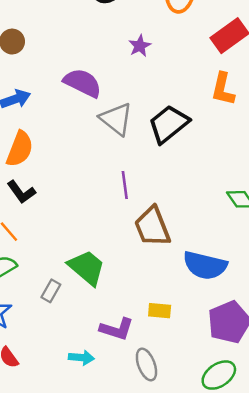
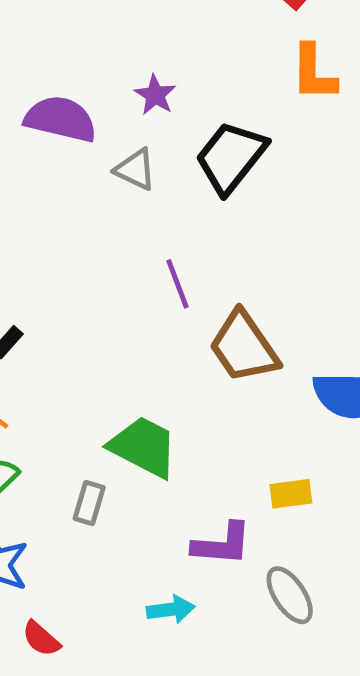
purple star: (140, 46) -> (155, 95), moved
gray triangle: (116, 119) -> (135, 170), size x0.7

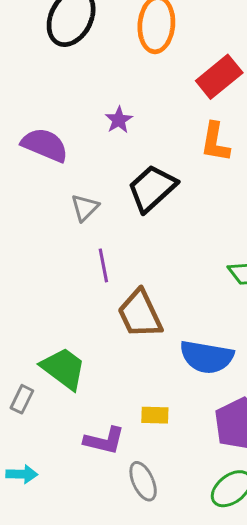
purple star: (155, 95) -> (119, 120), moved
gray triangle: (135, 170) -> (85, 208), moved, turned 40
cyan arrow: (171, 609) -> (22, 474), moved

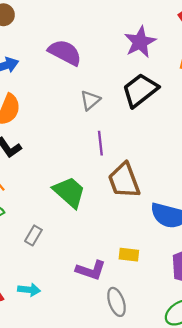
purple star: (119, 120) -> (140, 42), moved, size x1.6
green trapezoid: (63, 368) -> (69, 192), moved

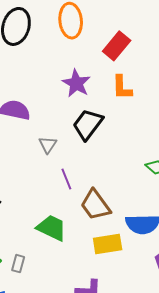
gray rectangle: (33, 235) -> (18, 264), moved
yellow rectangle: (129, 255) -> (108, 244), moved, size x1.6

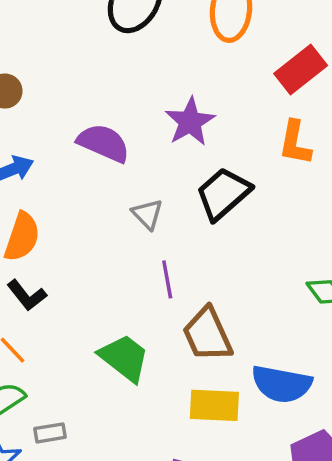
purple star: (76, 83) -> (190, 122), moved
gray triangle: (48, 145) -> (147, 214), turned -30
gray rectangle: (18, 264) -> (50, 433), moved, turned 54

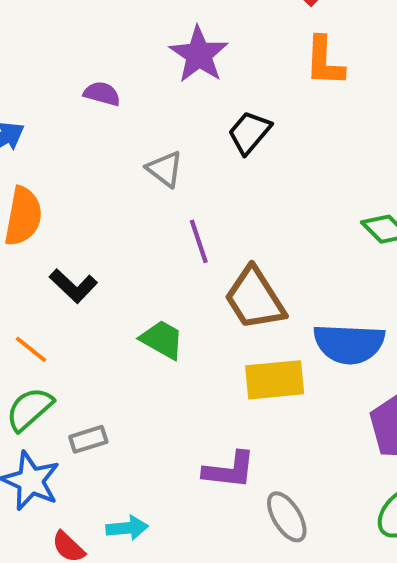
purple semicircle: (103, 143) -> (102, 94), size x0.6
black trapezoid: (223, 194) -> (249, 132), size x0.7
black L-shape: (27, 295) -> (73, 286), moved
green trapezoid: (124, 358) -> (162, 340), size x0.7

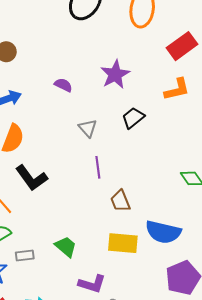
orange L-shape: (324, 61) -> (177, 89), turned -116
black L-shape: (73, 286) -> (31, 178), size x1.4
brown trapezoid: (255, 299) -> (120, 201), size x0.7
green trapezoid: (162, 340) -> (66, 247), moved

